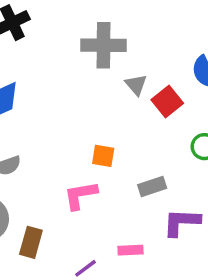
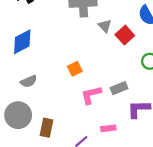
orange square: (103, 156) -> (75, 69), moved, turned -32
pink L-shape: (80, 195) -> (91, 95), moved

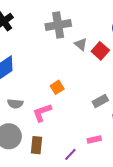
gray semicircle: (29, 81) -> (15, 104), turned 35
pink L-shape: (91, 95) -> (42, 113), moved

